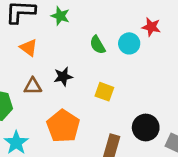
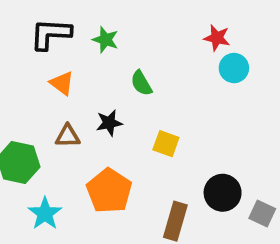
red star: (151, 27) -> (217, 38), moved
cyan circle: (129, 43) -> (234, 68), moved
green semicircle: (97, 45) -> (141, 83), moved

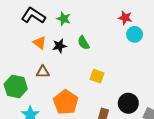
black L-shape: (51, 34) -> (33, 16), turned 30
black star: (109, 123) -> (59, 46), moved

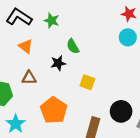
red star: (125, 18) -> (129, 14), moved
black star: (59, 46) -> (58, 63), moved

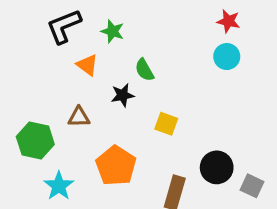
black L-shape: (19, 17) -> (64, 26), turned -55
orange triangle: (26, 46) -> (87, 65), moved

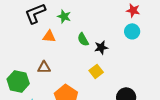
orange triangle: (87, 65) -> (49, 36), turned -32
black star: (123, 95) -> (101, 47), moved
yellow square: (166, 124) -> (96, 71), turned 32

